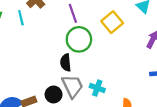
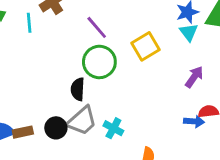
purple line: (73, 13) -> (97, 27), turned -30
gray trapezoid: (72, 86) -> (82, 121), turned 65

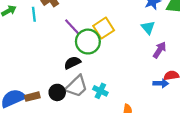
purple line: (97, 27) -> (72, 27), moved
cyan triangle: (189, 32) -> (148, 28), moved
yellow square: (145, 46) -> (104, 28), moved
black semicircle: (78, 89) -> (72, 63), turned 63

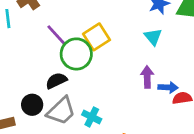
purple arrow: (160, 50) -> (147, 77), moved, turned -35
blue arrow: (161, 83) -> (168, 87), moved
black circle: (57, 92) -> (32, 105), moved

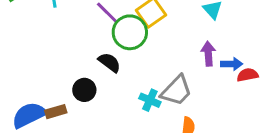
black semicircle: (56, 81) -> (109, 62), turned 65
gray trapezoid: (61, 111) -> (176, 91), moved

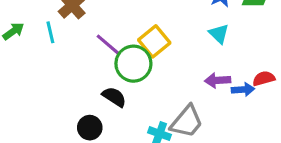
purple arrow: (208, 54) -> (218, 80), turned -85
red semicircle: (248, 75) -> (264, 78), moved

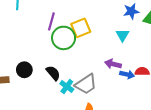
purple line: (108, 45) -> (51, 21), turned 48
black semicircle: (114, 97) -> (53, 73), moved

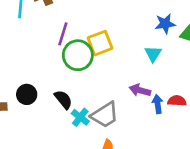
blue arrow: (127, 74) -> (158, 104), turned -112

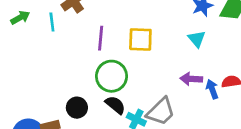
yellow square: (100, 43) -> (140, 39), turned 35
green circle: (78, 55) -> (112, 76), moved

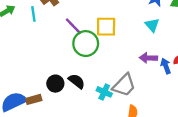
purple line: (101, 38) -> (73, 26), turned -48
green circle: (112, 76) -> (86, 44), moved
black semicircle: (115, 105) -> (77, 81), moved

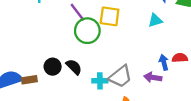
cyan triangle: (152, 25) -> (155, 20), turned 48
purple arrow: (148, 58) -> (153, 77), moved
cyan cross: (104, 92) -> (100, 81), turned -32

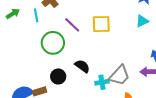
green circle: (87, 31) -> (53, 43), moved
black semicircle: (74, 67) -> (82, 66), moved

